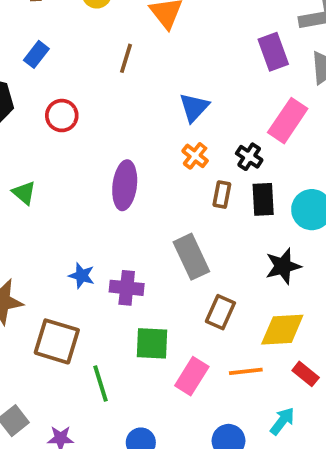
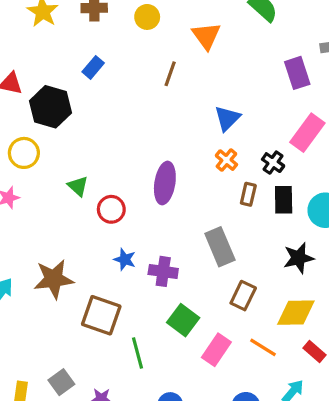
red circle: (62, 116) -> (111, 209), moved
green square: (152, 343) -> (183, 320), turned 32
orange line: (246, 371) -> (263, 347), turned 36

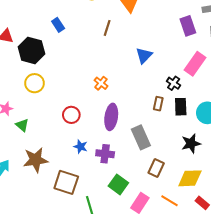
blue rectangle: (93, 67) -> (58, 25), turned -72
yellow circle: (24, 153) -> (35, 83), moved
orange cross: (226, 160) -> (101, 83), moved
purple ellipse: (165, 183) -> (111, 117), moved
green triangle: (78, 186) -> (22, 125), moved

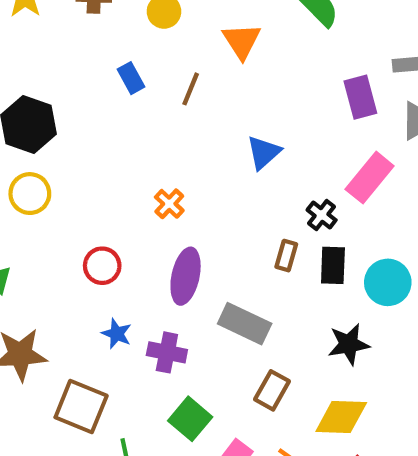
blue rectangle: (58, 25) -> (131, 78), moved
gray rectangle: (141, 137) -> (245, 324), turned -45

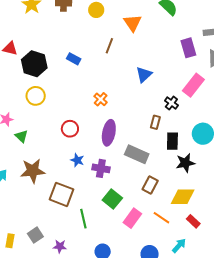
blue rectangle: (131, 78) -> (74, 59), moved, turned -32
black rectangle: (333, 265) -> (172, 141), moved

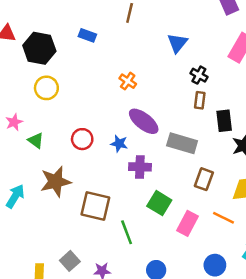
black cross: (171, 103) -> (199, 75), moved
red circle: (70, 129) -> (82, 139), moved
purple ellipse: (109, 133) -> (144, 121), turned -55
blue star: (77, 160) -> (119, 144), moved

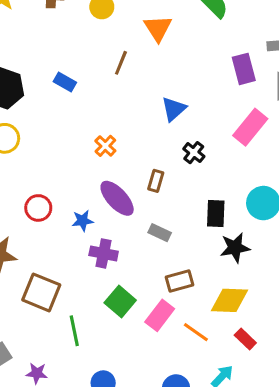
brown rectangle: (200, 100) -> (156, 181), moved
gray rectangle: (182, 143) -> (160, 233), size x0.6
blue star: (119, 144) -> (83, 221), turned -30
brown rectangle: (204, 179) -> (179, 281), turned 45
pink rectangle: (187, 223) -> (160, 315), moved

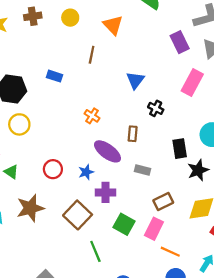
brown square: (41, 292) -> (78, 215), moved, turned 32
orange line: (196, 332) -> (170, 252), moved

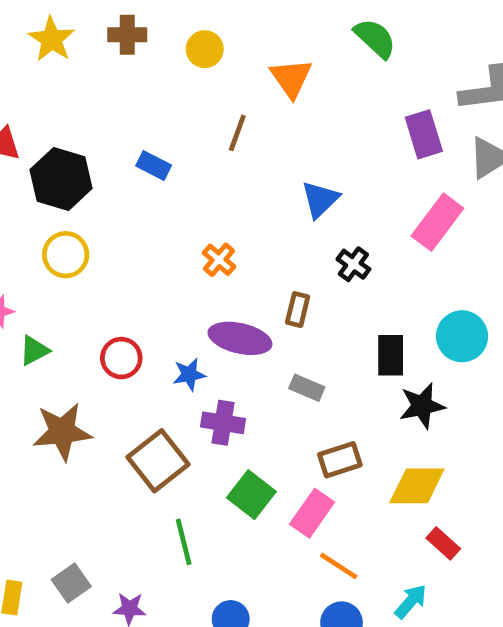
purple ellipse: (107, 151) -> (240, 338), turned -32
green triangle: (11, 172) -> (34, 350), turned 49

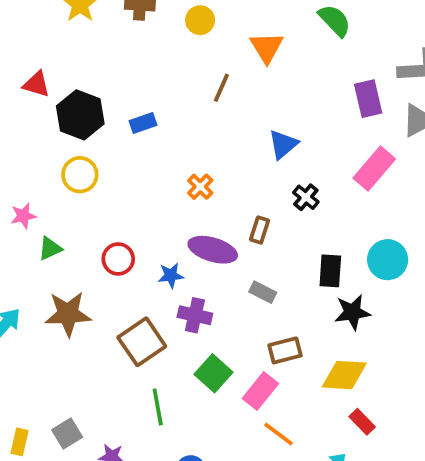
blue rectangle: (154, 165) -> (143, 123), moved, turned -50

